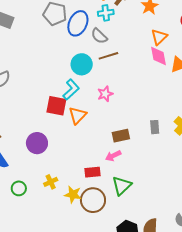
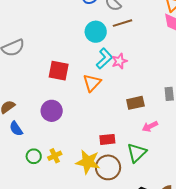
cyan L-shape: (71, 89) -> (104, 58), moved
red square: (56, 106) -> (59, 71), moved
pink arrow: (113, 156) -> (150, 126), moved
yellow cross: (51, 182) -> (55, 156), moved
yellow star: (73, 194) -> (88, 162), size x1.4

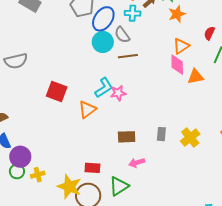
cyan circle: (96, 32) -> (103, 42), moved
purple circle: (52, 111) -> (20, 157), moved

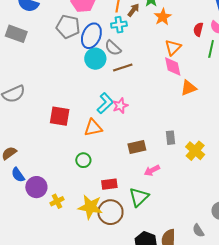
orange triangle: (196, 77) -> (189, 88), moved
orange triangle: (87, 109) -> (93, 128), turned 36
yellow cross: (190, 138) -> (195, 151), moved
green circle: (17, 171) -> (83, 160), moved

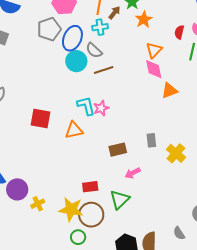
gray pentagon: (68, 27) -> (49, 29), turned -30
cyan L-shape: (105, 103) -> (86, 106), turned -60
green circle: (83, 160) -> (78, 237), moved

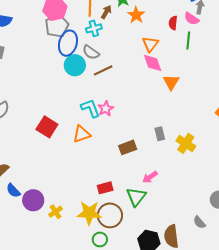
gray pentagon: (49, 29) -> (57, 26), moved
orange triangle: (170, 91) -> (171, 82), turned -30
red square: (40, 119) -> (47, 127), turned 30
pink arrow: (133, 173) -> (150, 177), moved

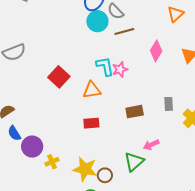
pink diamond: (153, 63) -> (156, 51), moved, turned 40
red rectangle: (105, 188) -> (91, 123), moved
brown circle: (110, 215) -> (105, 175), size x0.6

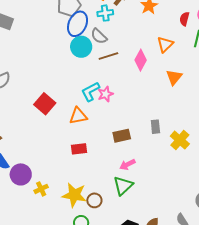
orange triangle: (176, 14) -> (165, 44), moved
pink diamond: (156, 51) -> (141, 60), moved
cyan L-shape: (105, 66) -> (90, 91), turned -105
pink arrow: (151, 145) -> (127, 164), moved

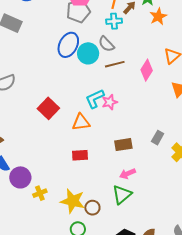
blue ellipse: (78, 24) -> (68, 45), moved
gray rectangle: (155, 127) -> (158, 138), turned 32

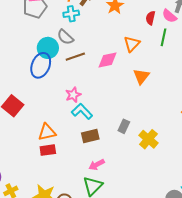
blue ellipse: (68, 45) -> (41, 65), moved
pink diamond: (147, 70) -> (108, 60), turned 50
cyan L-shape: (95, 99) -> (82, 111), moved, turned 75
orange triangle: (81, 122) -> (47, 132), moved

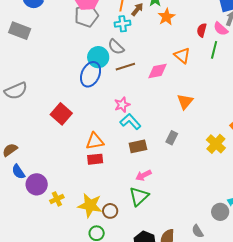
orange triangle: (132, 44) -> (182, 56), turned -36
orange triangle: (141, 76) -> (185, 101), moved
yellow cross: (148, 139) -> (216, 144), moved

